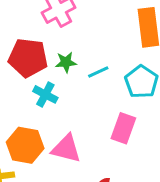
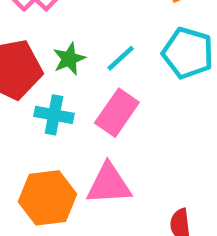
pink rectangle: (123, 128) -> (117, 113), moved, turned 32

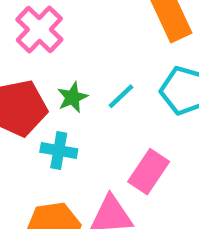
pink rectangle: (117, 113) -> (149, 172), moved

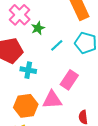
green star: (72, 97) -> (38, 28), moved

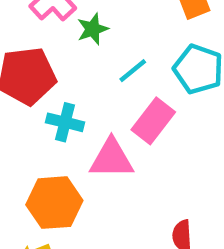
pink rectangle: (69, 80) -> (153, 121), moved
pink triangle: (52, 100) -> (111, 159), moved

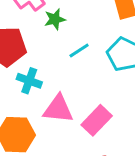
pink rectangle: (153, 121) -> (97, 120), moved

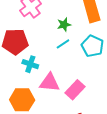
green star: (55, 19) -> (64, 25), moved

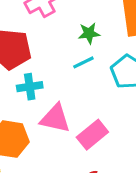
cyan cross: (30, 64) -> (30, 87), turned -35

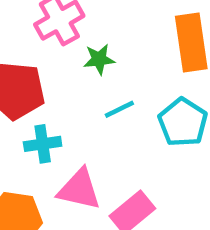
green star: (89, 33) -> (99, 59), moved

